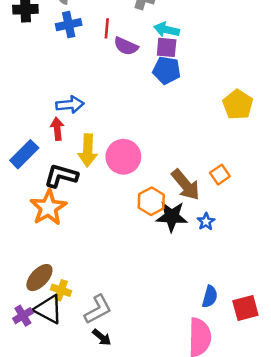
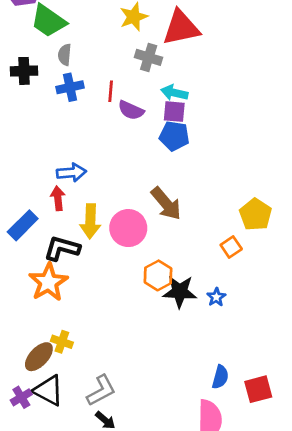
yellow pentagon: (238, 105) -> (256, 214), moved
brown arrow: (186, 185) -> (166, 204), moved
yellow cross: (61, 290) -> (62, 342), moved

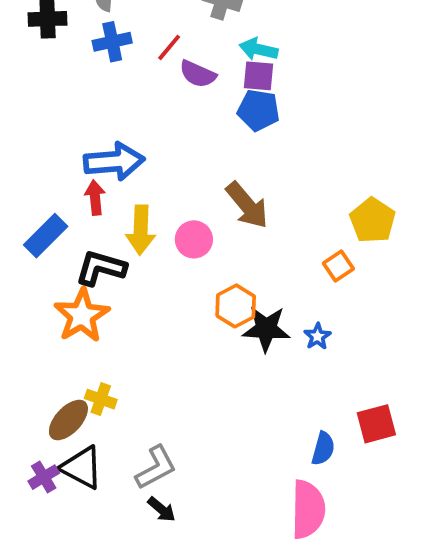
red line: (111, 91) -> (169, 47), turned 35
blue arrow: (71, 173) -> (114, 161), size x1.4
pink circle: (128, 228) -> (194, 239), size x0.7
red square: (258, 389) -> (376, 424), moved

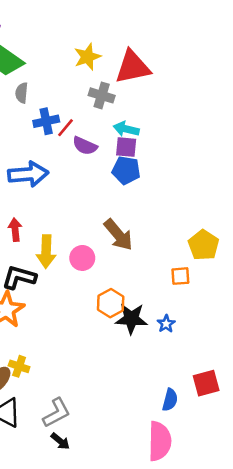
blue cross: (112, 42) -> (46, 121), moved
blue arrow: (114, 161) -> (28, 174), moved
orange square: (338, 266) -> (180, 276), turned 30

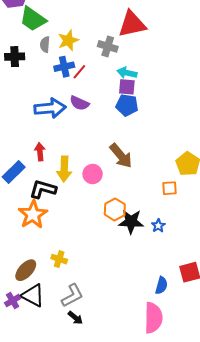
yellow star: (87, 57) -> (68, 40), moved
purple semicircle: (85, 146) -> (79, 103), moved
yellow cross: (19, 366) -> (59, 259), moved

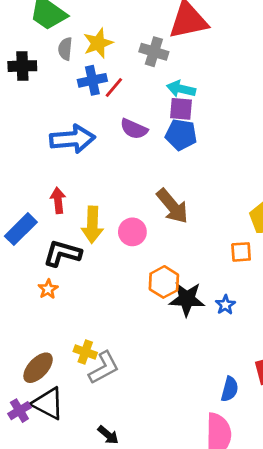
purple semicircle: (79, 103) -> (134, 129), moved
orange star: (33, 215) -> (48, 289), size x0.5
gray L-shape: (72, 296) -> (104, 368), moved

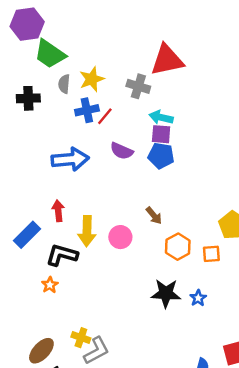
brown arrow: (172, 206) -> (154, 216), size x0.6
orange hexagon: (164, 282) -> (178, 247), moved

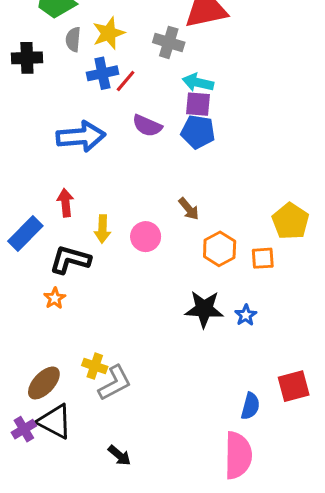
yellow arrow: (87, 231) -> (102, 229), size x0.7

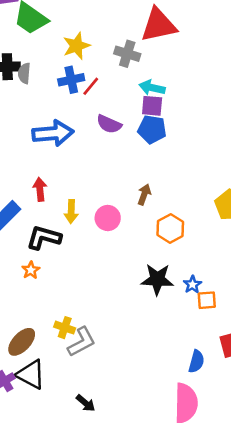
gray semicircle: (73, 39) -> (24, 73), moved
brown arrow: (189, 209) -> (144, 195), turned -120
orange square: (263, 258) -> (207, 300), moved

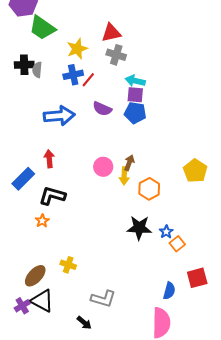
red triangle: (159, 25) -> (111, 33), moved, size x0.7
yellow arrow: (71, 211) -> (124, 176), moved
pink circle: (108, 218) -> (103, 167), moved
orange square: (207, 300) -> (177, 244), turned -35
gray L-shape: (82, 342) -> (103, 299), moved, turned 45

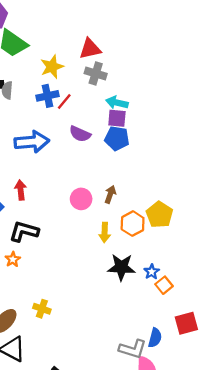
yellow pentagon: (195, 171) -> (159, 215), moved
yellow arrow: (124, 176) -> (105, 233), moved
gray L-shape: (103, 299) -> (133, 349), moved

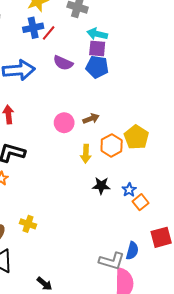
brown arrow: (110, 194) -> (91, 119), turned 49
black star: (121, 267) -> (101, 186), size x0.7

